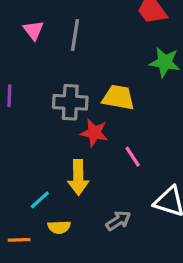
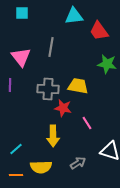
pink triangle: (33, 30) -> (21, 57), moved, size x1.5
cyan line: (40, 200) -> (16, 149), moved
yellow semicircle: (59, 227) -> (41, 167), size x1.5

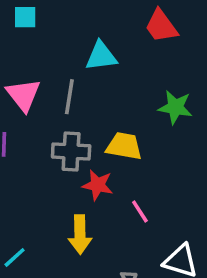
cyan triangle: (74, 16) -> (101, 56), moved
red trapezoid: (99, 31) -> (161, 26), moved
gray line: (51, 47) -> (69, 97), moved

